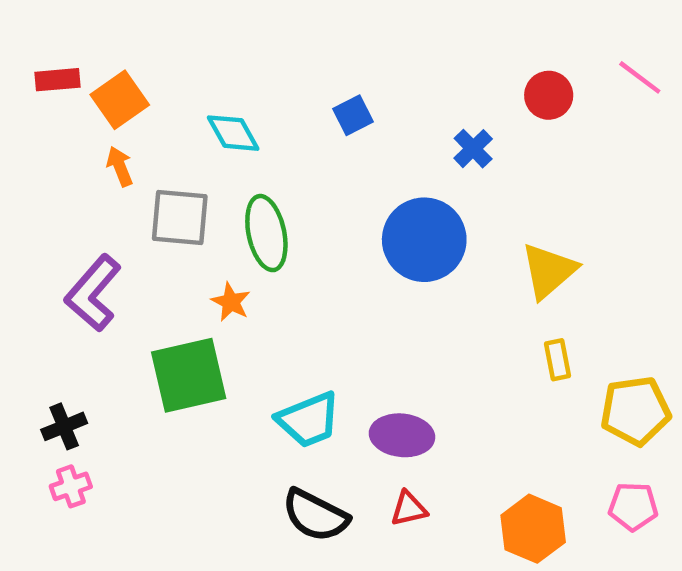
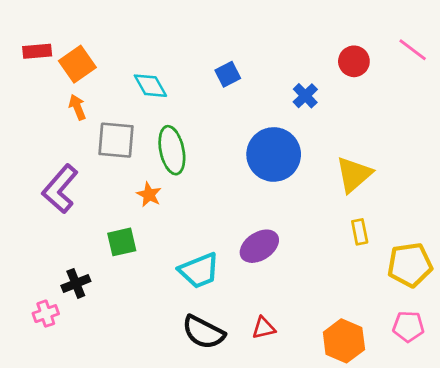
green square: (189, 375) -> (122, 242), size x0.6
black cross: (64, 426) -> (76, 283), moved
purple ellipse: (402, 435) -> (259, 246), moved, turned -39

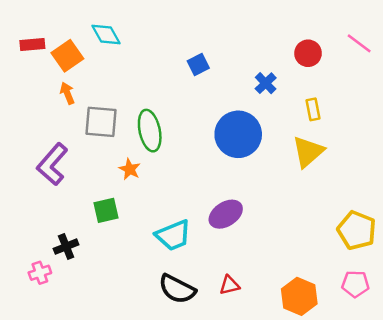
cyan diamond: (150, 86) -> (106, 35), moved
yellow rectangle: (360, 232) -> (313, 109), moved
yellow pentagon: (410, 265) -> (357, 230), turned 30

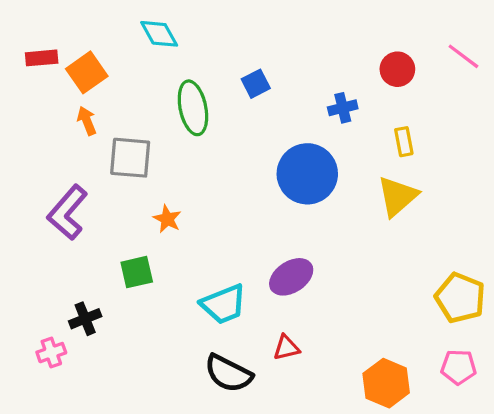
cyan diamond: (106, 35) -> (159, 34), moved
blue cross: (266, 83) -> (343, 108), turned 30
green ellipse: (150, 131) -> (193, 108), moved
red triangle: (229, 285) -> (286, 348), moved

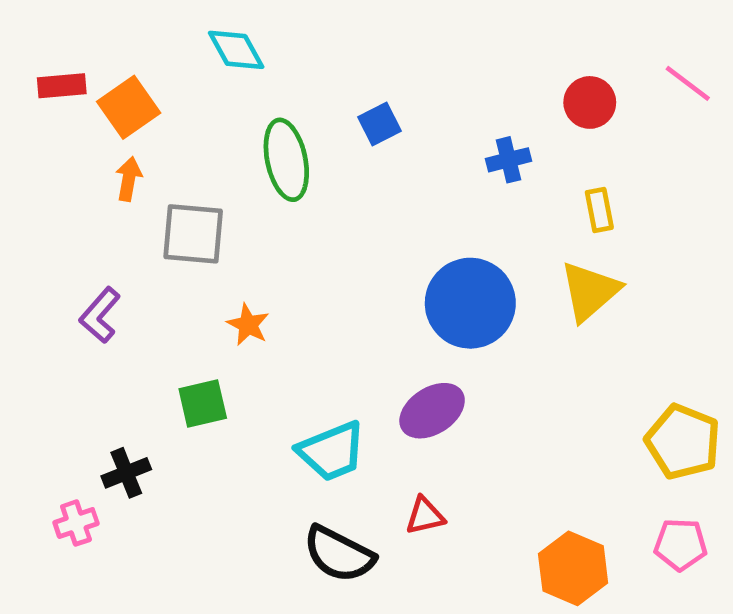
orange arrow: (87, 121) -> (129, 179), turned 32
blue circle: (307, 174) -> (470, 303), moved
purple L-shape: (67, 212) -> (100, 315), size x0.7

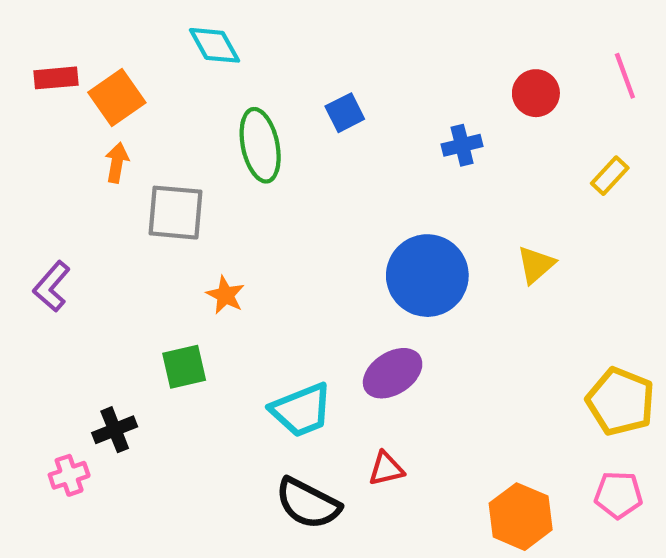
pink line: (688, 83) -> (625, 76), turned 33
yellow rectangle: (599, 210) -> (610, 176), moved, turned 54
yellow triangle: (590, 291) -> (536, 265), size x0.7
purple L-shape: (100, 315) -> (52, 286), moved

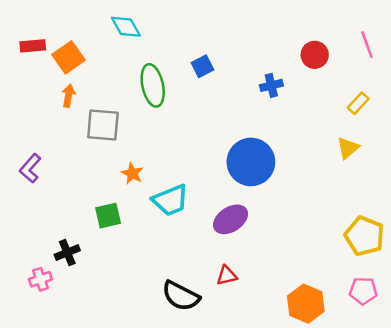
yellow triangle: (536, 265) -> (348, 148), moved
cyan trapezoid: (301, 410) -> (171, 200), moved

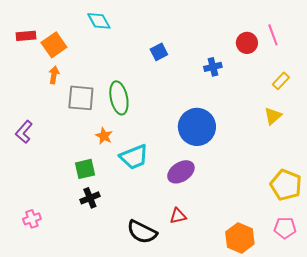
pink line: (367, 45) -> (273, 35), moved
green ellipse: (153, 85) -> (119, 98), moved
black cross: (67, 253) -> (90, 198), moved

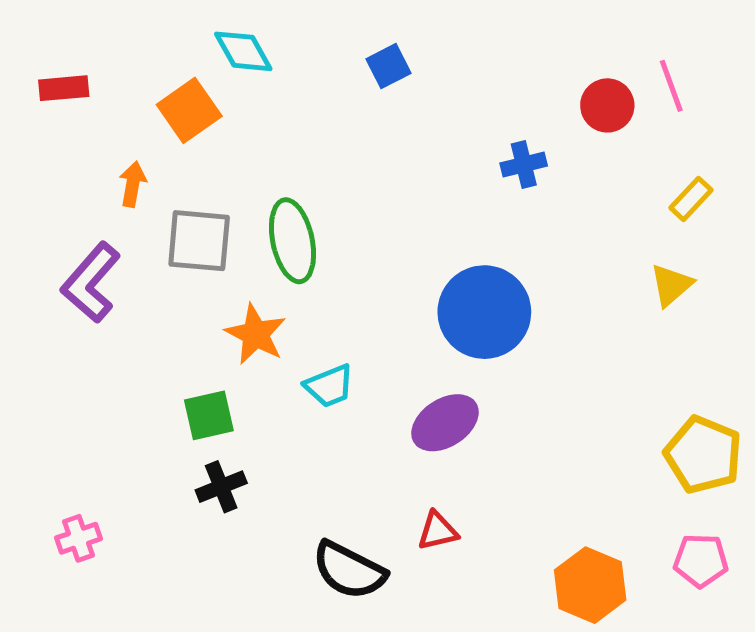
orange square: (54, 45) -> (189, 110), moved
blue square: (159, 52) -> (388, 66), moved
purple L-shape: (24, 132) -> (91, 283), moved, size x1.4
orange star: (104, 136) -> (256, 334), size x1.4
cyan trapezoid: (134, 157) -> (329, 386), size x0.7

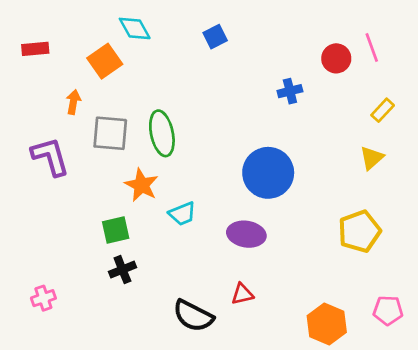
purple L-shape: (91, 283) -> (50, 156), turned 123
purple ellipse: (445, 423) -> (246, 234), turned 42
yellow pentagon: (703, 455) -> (359, 231), moved, turned 30

